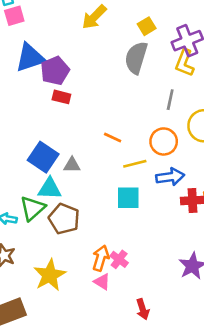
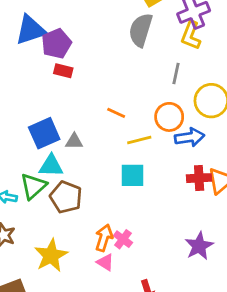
blue square: (43, 157) -> (44, 133), turned 32
blue arrow: (170, 177) -> (190, 137), moved

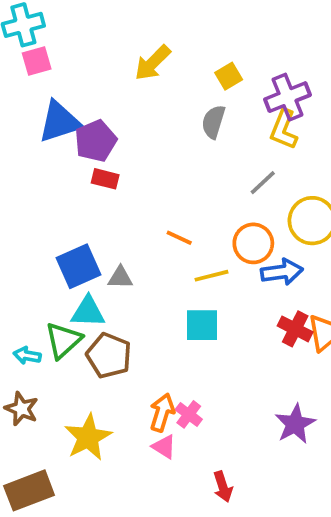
gray semicircle: (141, 30) -> (213, 122), size x0.7
gray line: (176, 73) -> (263, 183), turned 35
red cross: (199, 178) -> (295, 329), turned 30

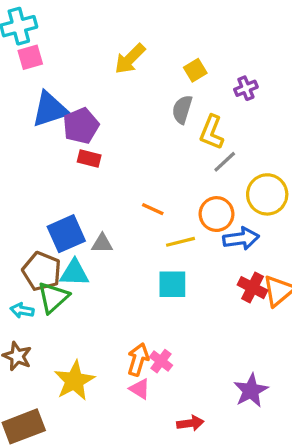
purple cross: (288, 97) -> (246, 88), size x0.6
yellow L-shape: (284, 129) -> (212, 132), moved
brown pentagon: (109, 356) -> (42, 271), moved
purple star: (295, 424) -> (251, 390), moved
red arrow: (223, 487) -> (190, 423), turned -80

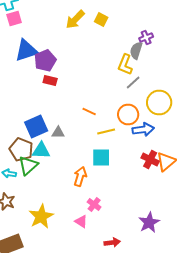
yellow square: (195, 70) -> (101, 20), moved, turned -32
gray semicircle: (182, 109) -> (136, 50), moved
orange arrow: (138, 359) -> (80, 176), moved

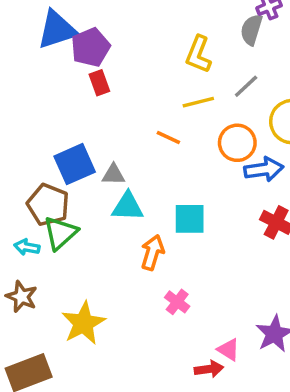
yellow L-shape: (125, 64) -> (198, 54), moved
red rectangle: (50, 80) -> (99, 83), turned 56
yellow line: (106, 132) -> (198, 102), moved
cyan triangle: (41, 150) -> (128, 206), moved
pink triangle: (81, 222) -> (228, 350), moved

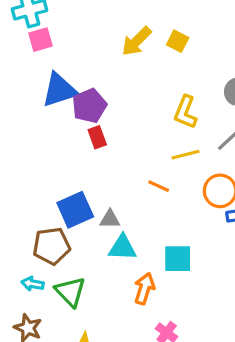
brown pentagon: (48, 205) -> (52, 246), turned -30
green triangle: (60, 233) -> (70, 292), moved, turned -32

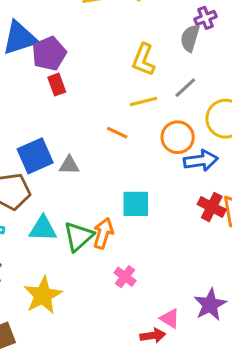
cyan triangle: (122, 248) -> (43, 229), moved
green triangle: (70, 292) -> (78, 236), moved, turned 32

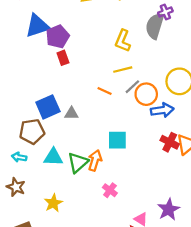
gray semicircle: (190, 38) -> (155, 26), size x1.4
gray line: (185, 88) -> (132, 87), moved
yellow star: (43, 295) -> (53, 203), size x0.7

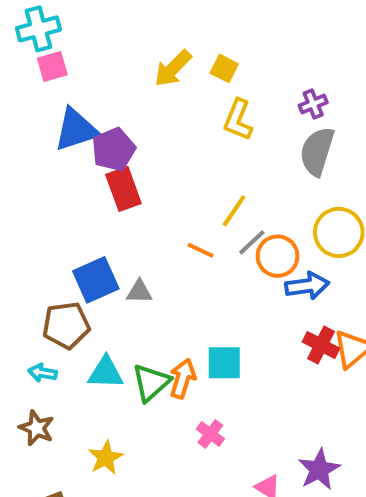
gray semicircle: (155, 26) -> (317, 151), moved
yellow L-shape: (123, 41) -> (238, 120), moved
red rectangle: (63, 58) -> (123, 189), size x1.5
yellow line: (123, 70) -> (234, 211), turned -42
cyan square: (117, 140) -> (224, 363), moved

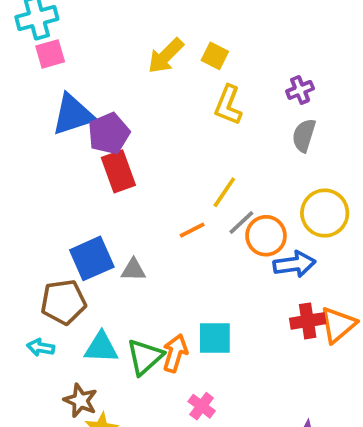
gray semicircle: (317, 151) -> (304, 135), size x0.7
orange line: (200, 250) -> (192, 230), turned -52
red cross: (321, 345) -> (308, 321), turned -36
brown star: (37, 428) -> (80, 400), moved

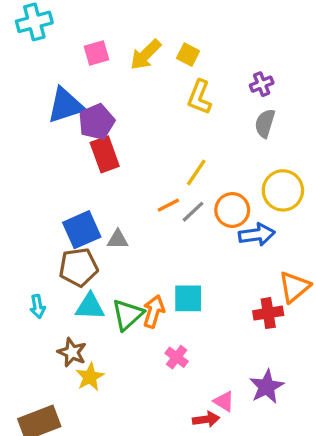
pink square: (50, 54) -> (96, 53), moved
gray line: (241, 222) -> (193, 212), moved
brown pentagon: (63, 302) -> (78, 267), moved
red cross: (308, 321) -> (268, 313), moved
cyan arrow: (41, 347) -> (38, 307), turned -110

